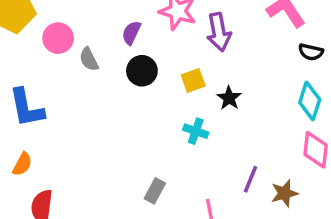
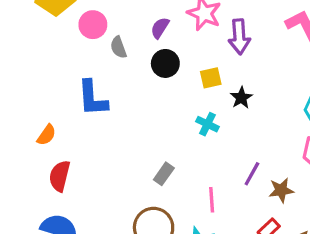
blue L-shape: (27, 108) -> (92, 98), moved

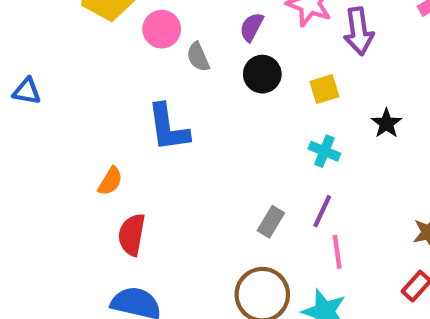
black star: (241, 98) -> (386, 123), moved
purple line: (252, 174) -> (322, 211), moved

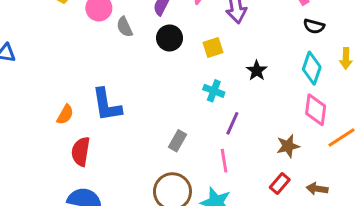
blue L-shape: (168, 128) -> (107, 105), moved
purple line: (322, 211) -> (232, 123), moved

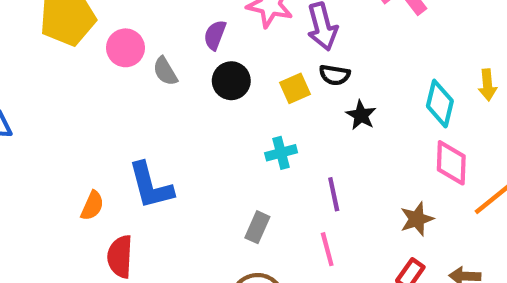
black semicircle: (314, 26) -> (335, 75), moved
cyan cross: (214, 91) -> (281, 153), moved, turned -30
purple line: (232, 123) -> (334, 194), turned -30

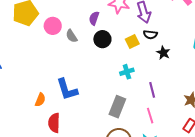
gray rectangle: (257, 227) -> (117, 107), size x1.5

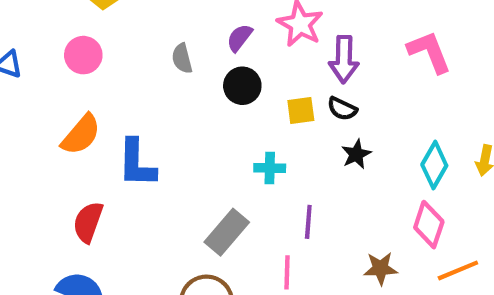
pink circle: (53, 26) -> (83, 55), moved
orange semicircle: (40, 100) -> (81, 135), moved, size x1.5

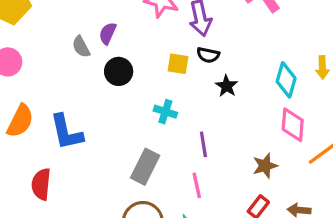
purple semicircle: (239, 38) -> (108, 33), moved
black circle: (242, 86) -> (119, 71), moved
yellow square: (301, 111) -> (178, 64), turned 30
cyan cross: (270, 168) -> (165, 112), turned 30

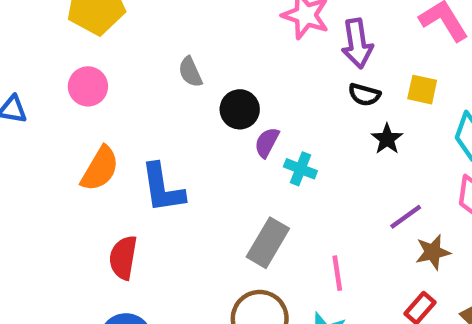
purple semicircle: (108, 33) -> (267, 142), moved
yellow square: (178, 64) -> (422, 90), moved
purple line: (203, 144) -> (406, 217), moved, turned 60

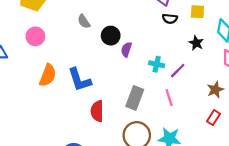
black star: (387, 139) -> (196, 43), moved
cyan cross: (300, 169) -> (157, 64), moved
purple line: (406, 217) -> (178, 71), moved
red semicircle: (123, 258) -> (97, 111), moved
pink line: (337, 273) -> (169, 98), moved

